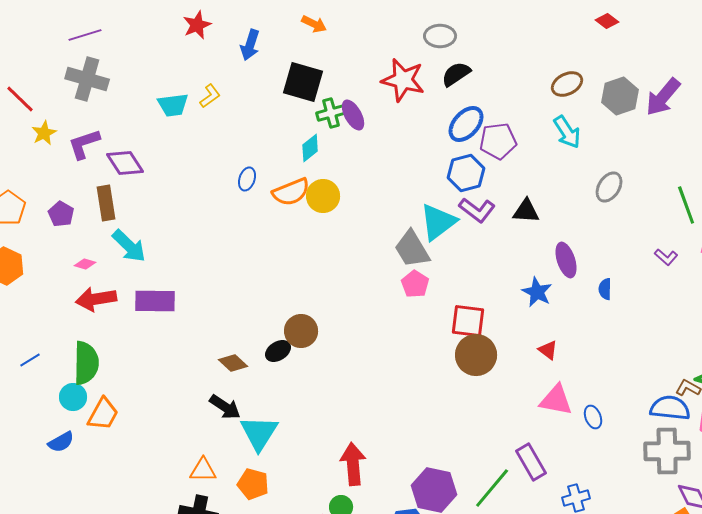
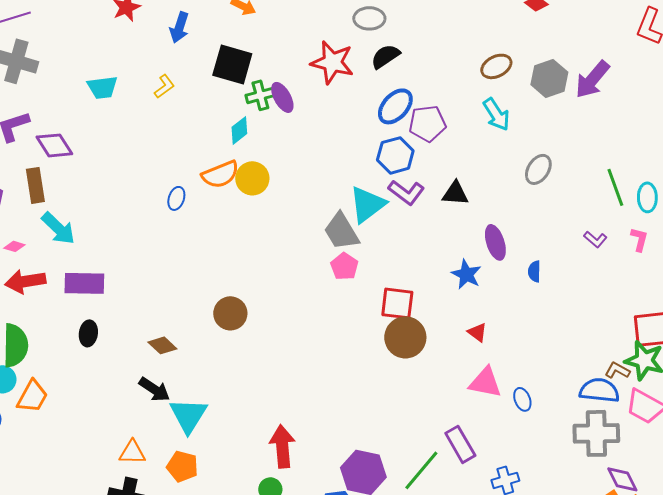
yellow L-shape: (210, 96) -> (164, 86), moved
blue ellipse: (247, 179) -> (176, 198), moved
black ellipse: (278, 351) -> (88, 333), moved, turned -50

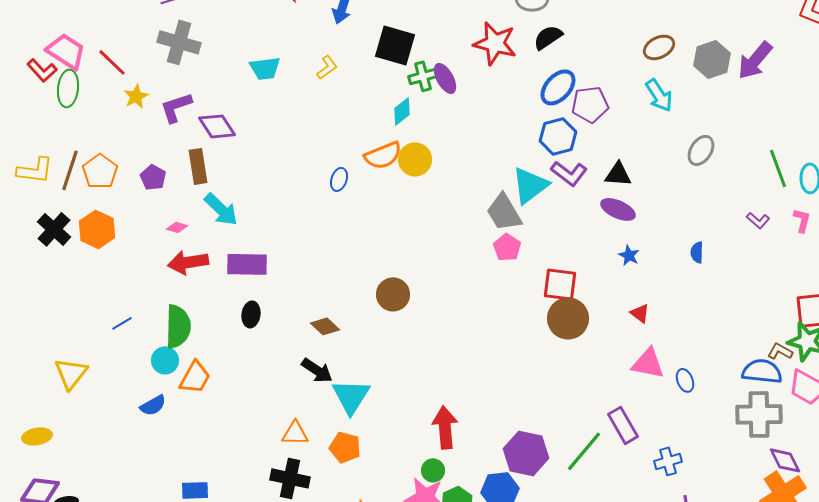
purple ellipse: (495, 242) -> (618, 209), moved, turned -48
blue star: (466, 274) -> (629, 255), size x0.7

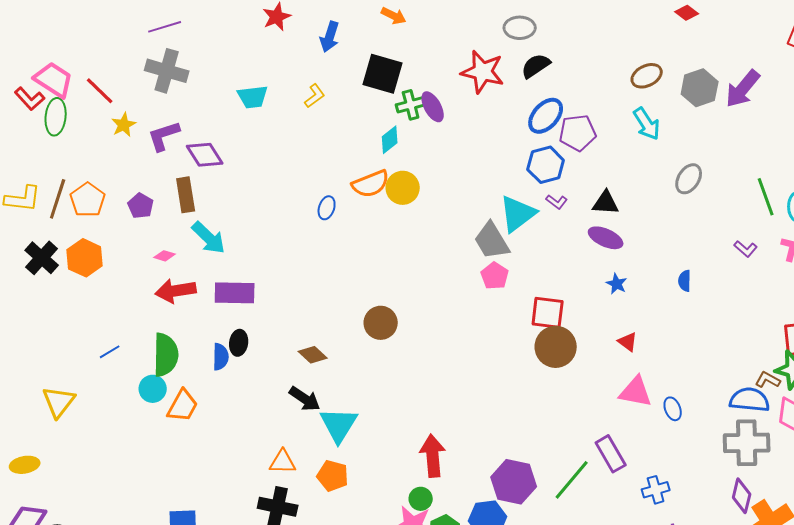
purple L-shape: (569, 173) -> (557, 202), size x0.6
blue semicircle: (153, 405) -> (221, 357), moved, turned -60
purple diamond: (785, 460) -> (742, 496), moved, turned 40

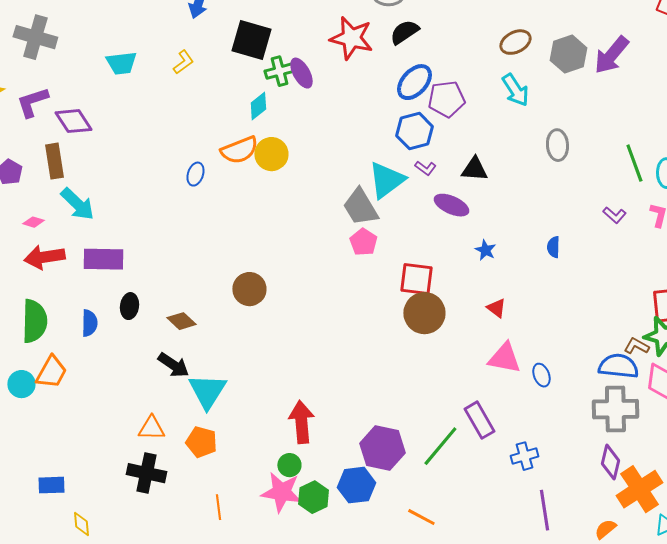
gray ellipse: (689, 179) -> (557, 145), turned -36
purple ellipse: (606, 238) -> (451, 205), moved
black ellipse: (239, 343) -> (129, 306), moved
cyan circle: (153, 389) -> (21, 384), moved

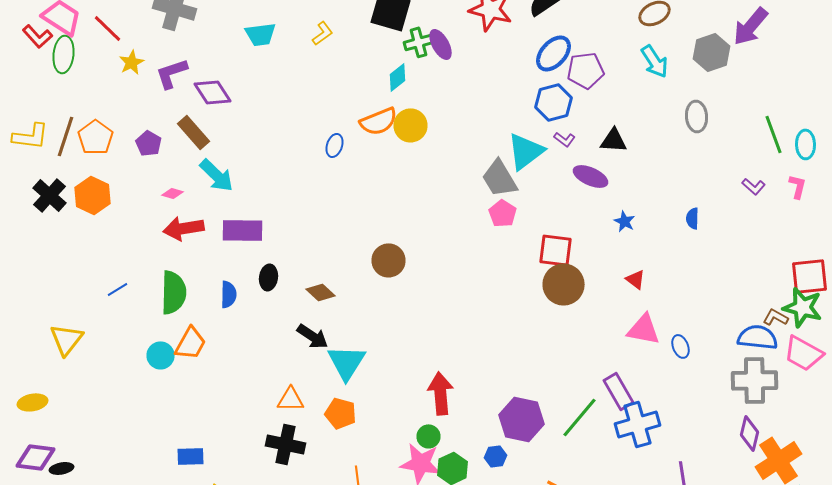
gray hexagon: (568, 54) -> (712, 52), moved
brown rectangle: (54, 161) -> (194, 132), turned -32
blue cross: (524, 456) -> (638, 424), moved, size x1.6
blue hexagon: (356, 485) -> (496, 456), size x0.6

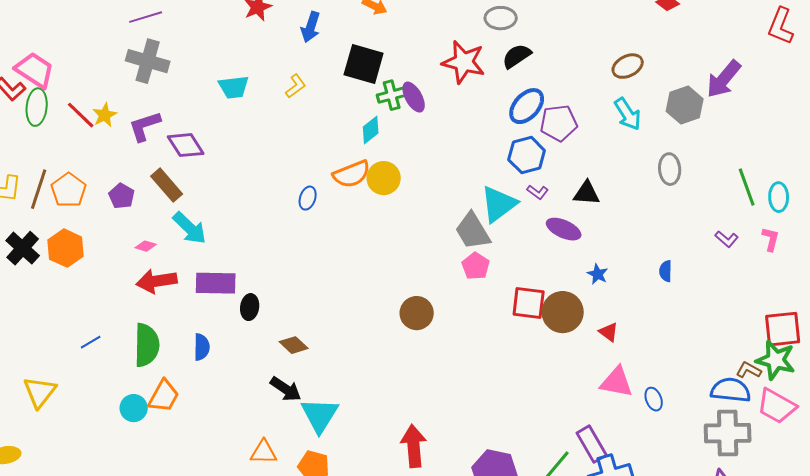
red line: (108, 28) -> (81, 115), moved
brown circle: (388, 260) -> (417, 313), moved
black ellipse: (268, 277) -> (250, 307), moved
brown circle: (564, 284) -> (563, 312), moved

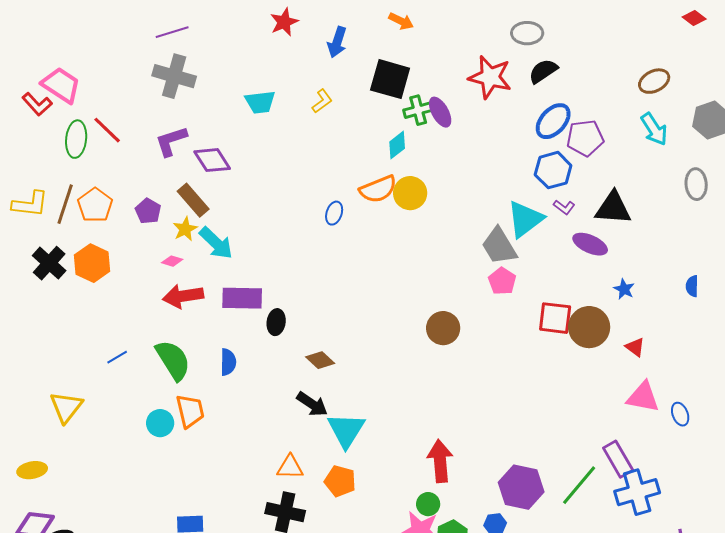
green ellipse: (37, 107) -> (76, 139), moved
yellow star: (105, 115) -> (185, 229), moved
black triangle: (587, 193) -> (613, 208), size x1.4
green semicircle: (147, 345) -> (173, 360), turned -33
orange trapezoid: (164, 396) -> (190, 411), turned -42

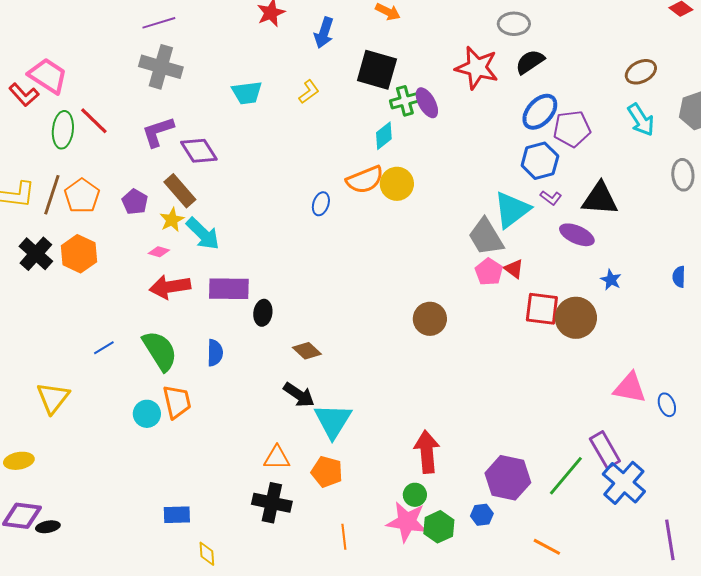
red triangle: (635, 347) -> (514, 269), moved
blue cross: (637, 492) -> (624, 483), turned -33

